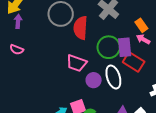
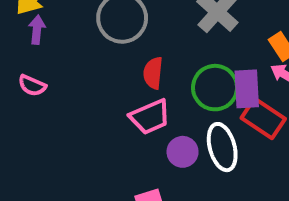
red semicircle: (80, 28) -> (153, 73), moved, size x0.7
pink trapezoid: (77, 63) -> (150, 117), turned -45

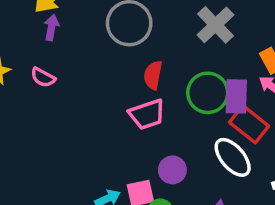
white ellipse: (222, 147) -> (233, 157), moved, turned -30
purple circle: (183, 152) -> (172, 170), moved

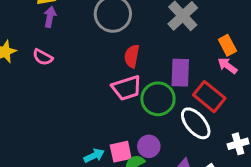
green circle: (208, 93) -> (158, 99), moved
purple rectangle: (236, 96) -> (180, 73), moved
purple circle: (172, 170) -> (149, 146), moved

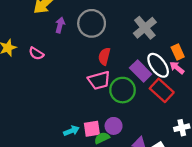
purple arrow: (50, 17) -> (60, 25), moved
purple rectangle: (180, 73) -> (141, 71), turned -50
white ellipse: (196, 123) -> (158, 65), moved

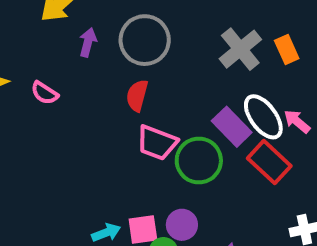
orange rectangle: (178, 52) -> (287, 49), moved
red semicircle: (104, 56) -> (137, 96), moved
pink trapezoid: (99, 80) -> (157, 143), turned 35

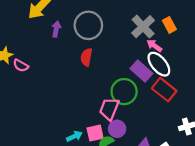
pink semicircle: (45, 93) -> (21, 65), moved
pink arrow: (297, 121) -> (154, 46), moved
pink trapezoid: (157, 143) -> (109, 109), moved, turned 95

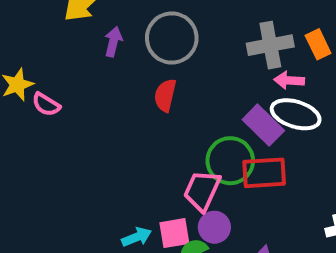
gray cross: (143, 27) -> (270, 45), turned 30
pink arrow: (154, 46) -> (289, 80), turned -35
white ellipse: (159, 64) -> (296, 114), turned -35
red rectangle: (164, 90) -> (264, 173), moved, turned -45

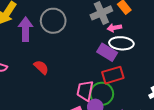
purple arrow: (113, 42) -> (25, 29), size x1.6
red semicircle: (165, 95) -> (41, 67), moved, turned 133
green circle: (230, 161) -> (102, 94), moved

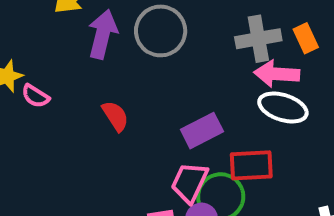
pink arrow: (114, 28) -> (277, 74), size x1.5
purple rectangle: (107, 52) -> (202, 131), moved, turned -72

